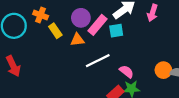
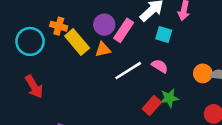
yellow rectangle: (55, 31) -> (77, 42), size x1.5
cyan square: (116, 31) -> (164, 35), moved, turned 32
pink semicircle: (126, 72) -> (160, 66), moved

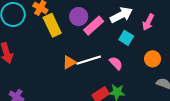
orange triangle: (103, 49) -> (69, 62), moved, turned -32
orange circle: (203, 73) -> (153, 59), moved

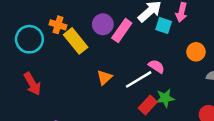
cyan square: (126, 38) -> (164, 25), moved
white line: (89, 60) -> (139, 79), moved

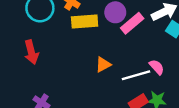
yellow rectangle: (76, 41) -> (85, 22), turned -70

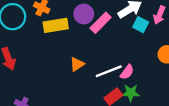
pink semicircle: (157, 67) -> (127, 72), moved, turned 84

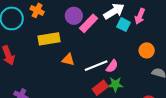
yellow rectangle: (56, 25) -> (49, 39), moved
orange triangle: (77, 64) -> (68, 60), turned 48

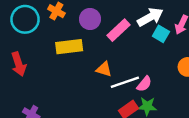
purple circle: (74, 16) -> (90, 19), moved
orange triangle: (68, 60) -> (104, 69), moved

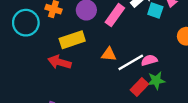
red arrow: (19, 64) -> (59, 62), moved, turned 135
pink semicircle: (144, 84) -> (149, 60), turned -133

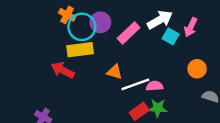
cyan circle: (26, 23) -> (82, 27), moved

